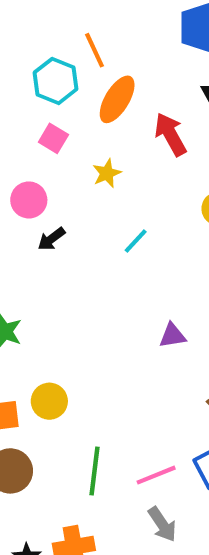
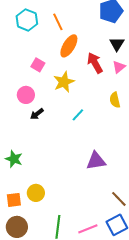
cyan hexagon: (55, 81) -> (27, 20), moved
yellow star: (107, 173) -> (64, 82), size x1.5
purple triangle: (173, 335) -> (96, 161), size x1.5

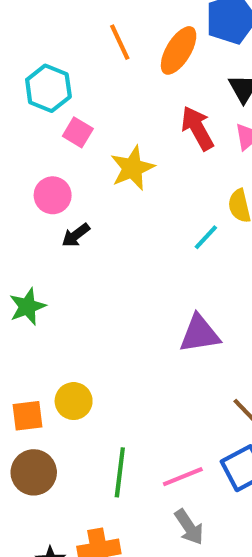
cyan hexagon: (27, 20) -> (48, 88), moved
orange ellipse: (69, 46) -> (179, 50), moved
cyan line: (78, 115) -> (206, 237), moved
green star: (14, 159) -> (27, 307), moved, turned 30

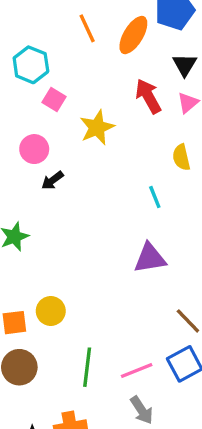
cyan line: (206, 237) -> (155, 197), moved, turned -65

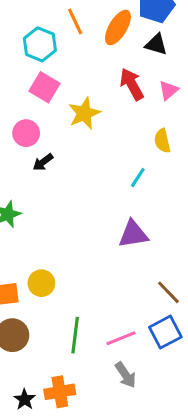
cyan hexagon: (31, 65) -> (40, 44), moved
black triangle: (185, 65) -> (156, 44), moved, turned -45
pink square: (54, 99) -> (44, 87), size x1.4
cyan line: (155, 197) -> (138, 178), turned 55

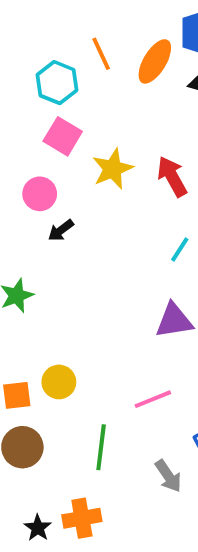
red arrow: (132, 84) -> (172, 177), moved
pink line: (121, 338) -> (153, 399), moved
gray arrow: (126, 375) -> (168, 476), moved

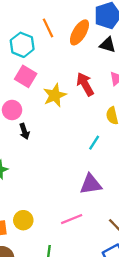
red arrow: (172, 177) -> (85, 84), moved
black arrow: (61, 230) -> (24, 131), turned -72
pink line: (153, 399) -> (72, 219), moved

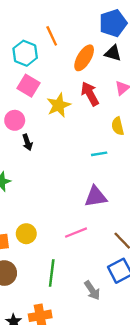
orange ellipse: (79, 32) -> (84, 58), moved
cyan line: (94, 143) -> (99, 154), turned 48

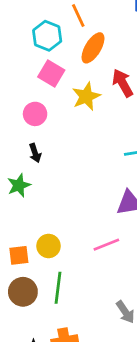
orange ellipse: (84, 58) -> (93, 48), moved
black arrow: (27, 142) -> (35, 153), moved
green line: (52, 273) -> (58, 288), moved

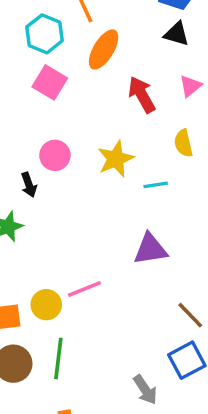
yellow star: (86, 96) -> (116, 159), moved
pink circle: (35, 114) -> (55, 155), moved
pink line: (106, 245) -> (84, 289), moved

